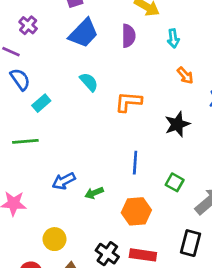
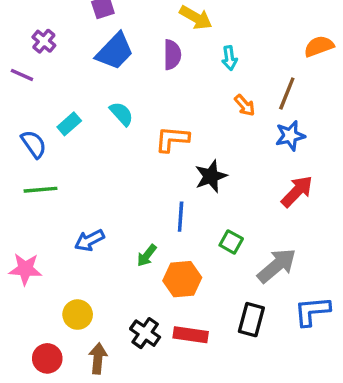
blue semicircle: (20, 79) -> (34, 144), moved
cyan rectangle: (41, 103) -> (69, 124), moved
black star: (177, 124) -> (211, 176), moved
green arrow: (94, 193) -> (147, 255), moved, turned -30

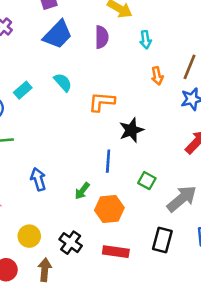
orange arrow: (245, 105) -> (157, 76), turned 30
blue arrow: (89, 240) -> (38, 179), turned 100
black cross: (145, 333) -> (71, 243), moved

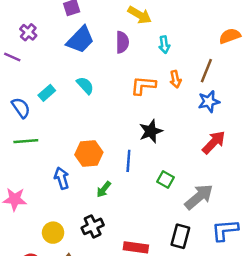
orange L-shape: (102, 102) -> (143, 85), moved
orange hexagon: (109, 209) -> (89, 153), moved
black cross: (71, 243) -> (93, 226), moved, turned 30

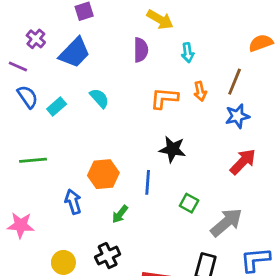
blue trapezoid: (80, 40) -> (74, 53), moved
blue semicircle: (21, 108) -> (28, 97), moved
black star: (151, 131) -> (172, 149), turned 30

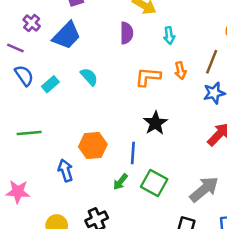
black star: (172, 149) -> (155, 123), turned 30
green square: (189, 203) -> (154, 183), moved, size x1.5
green arrow: (120, 214) -> (120, 182), moved

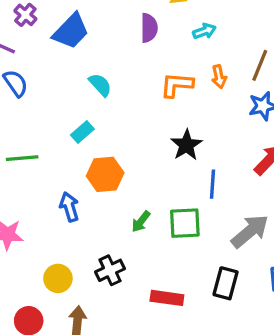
cyan arrow: (169, 36) -> (204, 31), turned -102
cyan rectangle: (50, 84) -> (82, 132), moved
blue line: (133, 153) -> (212, 184), moved
green square: (154, 183) -> (185, 223), turned -32

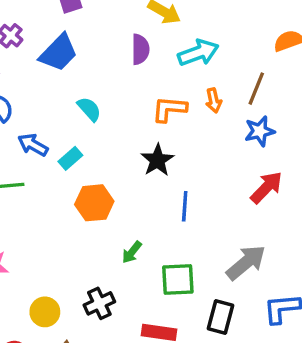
cyan arrow: (204, 31) -> (198, 53), size x1.6
black star: (186, 145) -> (157, 160), moved
blue line: (212, 184) -> (185, 206), moved
blue arrow: (69, 207) -> (33, 145), moved, turned -44
green square: (185, 223) -> (178, 280), moved

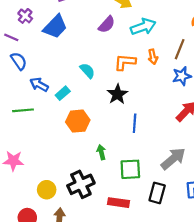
purple semicircle: (140, 49) -> (107, 25), turned 42
cyan semicircle: (89, 109) -> (87, 71), moved
green arrow: (132, 252) -> (101, 152), turned 128
black cross: (99, 303) -> (81, 184), size x1.4

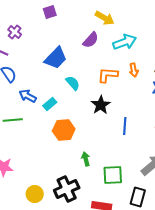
blue trapezoid: (55, 27) -> (56, 58), moved
blue line: (135, 123) -> (125, 126), moved

